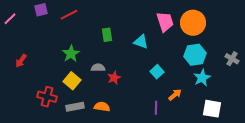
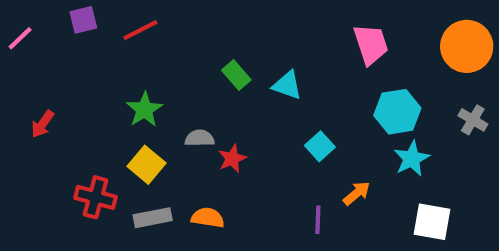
pink trapezoid: (165, 22) -> (371, 44), moved
orange circle: (193, 23) -> (467, 46), moved
green rectangle: (107, 35) -> (236, 75), moved, turned -32

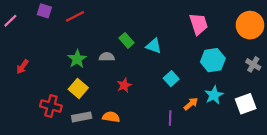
purple square: (83, 20) -> (44, 11), turned 32
gray semicircle: (200, 138) -> (107, 57), moved
cyan star: (412, 159) -> (214, 95), moved
white square: (432, 222) -> (246, 104), moved, turned -30

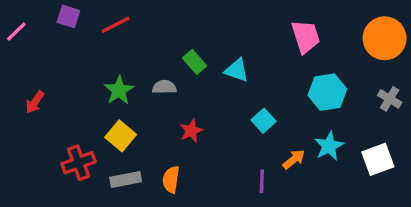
red cross: (51, 106) -> (79, 163), turned -35
orange semicircle: (111, 117) -> (171, 180), turned -91

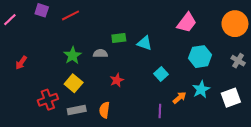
pink trapezoid: (306, 37) -> (187, 23), turned 55
green rectangle: (195, 62) -> (119, 38), turned -56

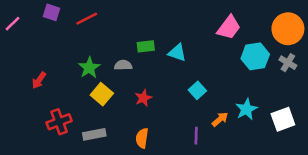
cyan hexagon: (200, 57) -> (255, 56), moved
gray cross: (238, 61) -> (288, 63), moved
red arrow: (21, 63) -> (39, 80), moved
yellow square: (74, 83) -> (102, 94), moved
orange semicircle: (104, 110) -> (142, 138), moved

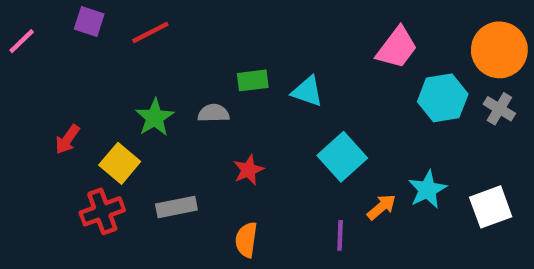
cyan square: (197, 90) -> (342, 157), size x1.5
yellow square: (102, 94) -> (120, 163), moved
gray rectangle: (94, 134) -> (176, 207), moved

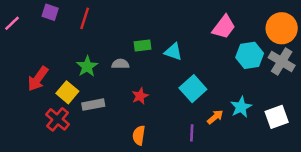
red line: (150, 32) -> (85, 18), turned -45
gray cross: (499, 109) -> (282, 61), size x1.5
red arrow: (67, 139) -> (38, 79), size x1.5
gray rectangle: (176, 207) -> (93, 105), moved
red cross: (102, 211) -> (58, 119), turned -30

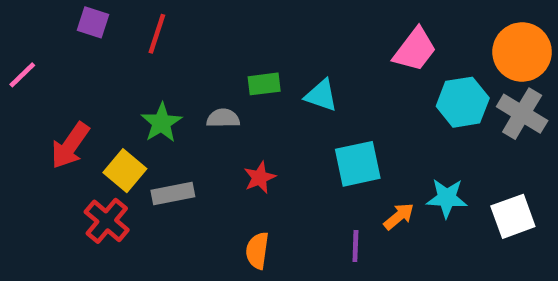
pink line: (12, 23) -> (22, 75), moved
cyan square: (193, 89) -> (358, 164), turned 30
cyan star: (241, 107) -> (447, 198), turned 30

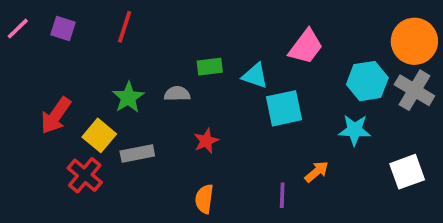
purple square: (93, 22) -> (63, 29), moved
pink trapezoid: (415, 50) -> (306, 47), moved
pink line: (22, 75) -> (18, 29), moved
cyan square: (358, 164) -> (284, 108), moved
cyan star: (447, 198) -> (355, 130), moved

